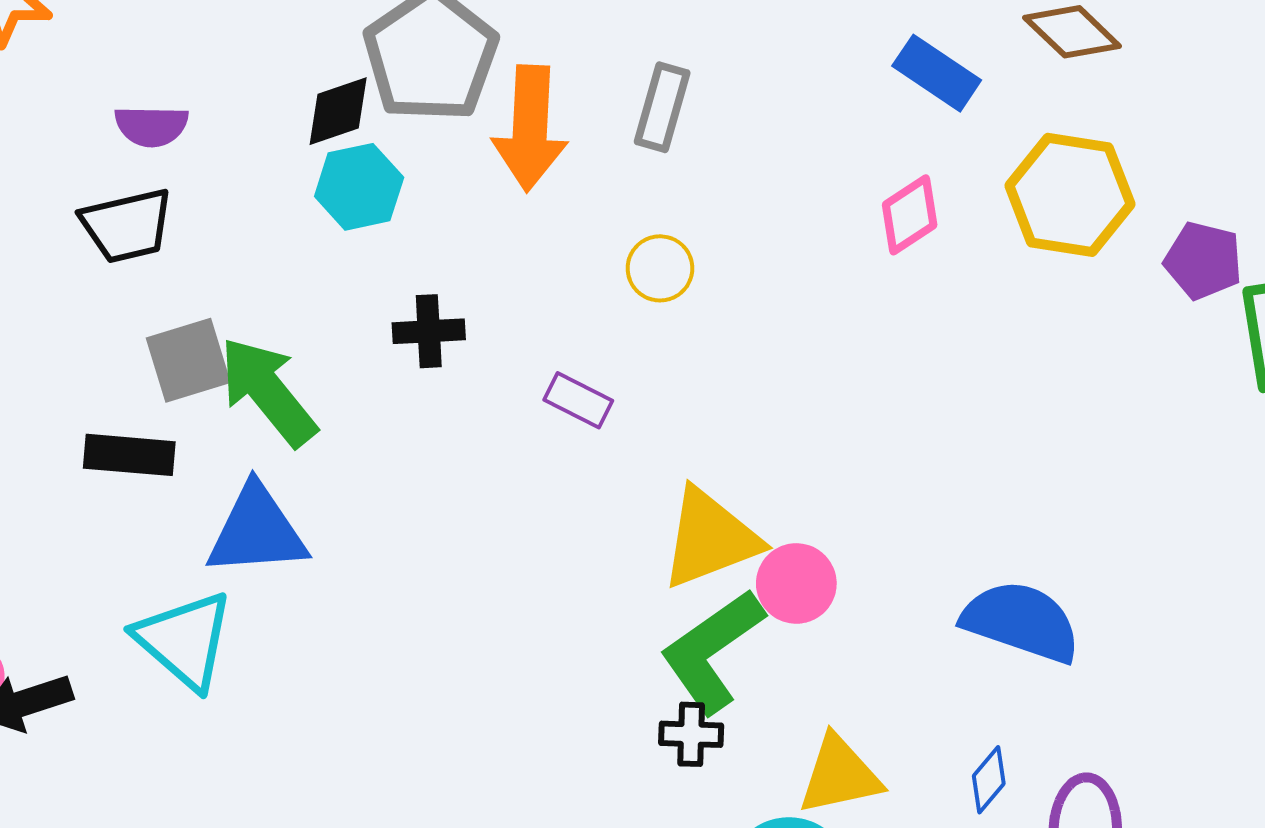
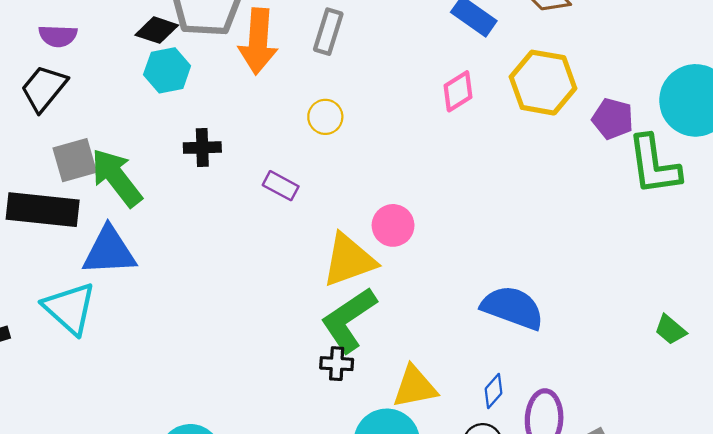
black diamond: (338, 111) -> (157, 30), turned 36
black trapezoid: (127, 226) -> (44, 88), turned 141
black rectangle: (129, 455) -> (43, 210), size x1.5
pink circle: (796, 583) -> (393, 225), moved

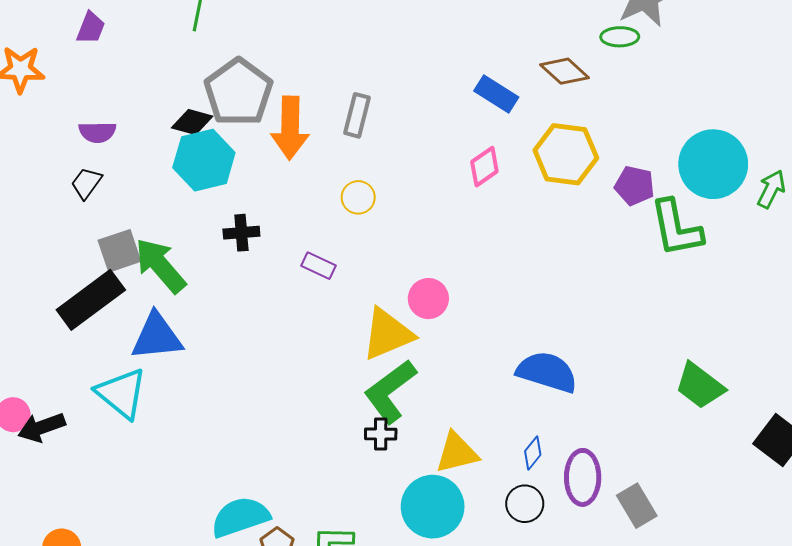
cyan hexagon: (167, 70) -> (204, 160), size x1.4
black trapezoid: (44, 88) -> (86, 183), size x0.7
black rectangle: (43, 210) -> (91, 300), turned -40
green trapezoid: (670, 330) -> (700, 386), size x1.6

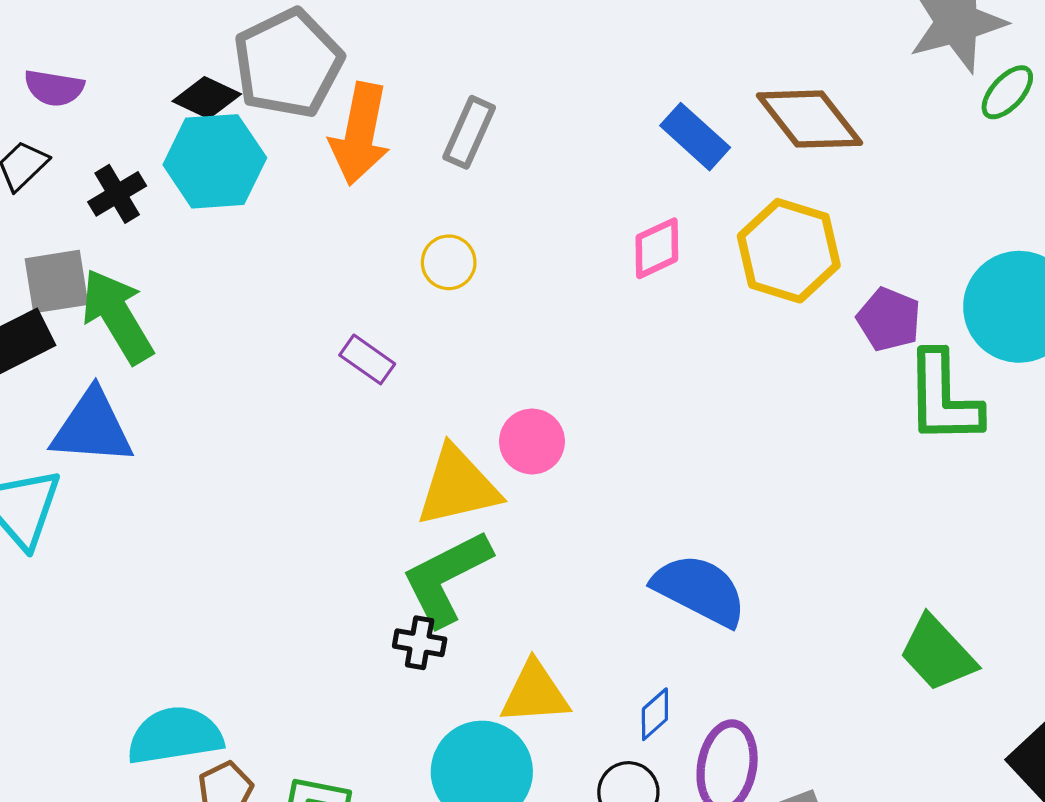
green ellipse: (620, 37) -> (1007, 92), moved, turned -57
brown diamond: (565, 71) -> (809, 119), size x1.4
black cross: (241, 233) -> (117, 194), moved, turned -36

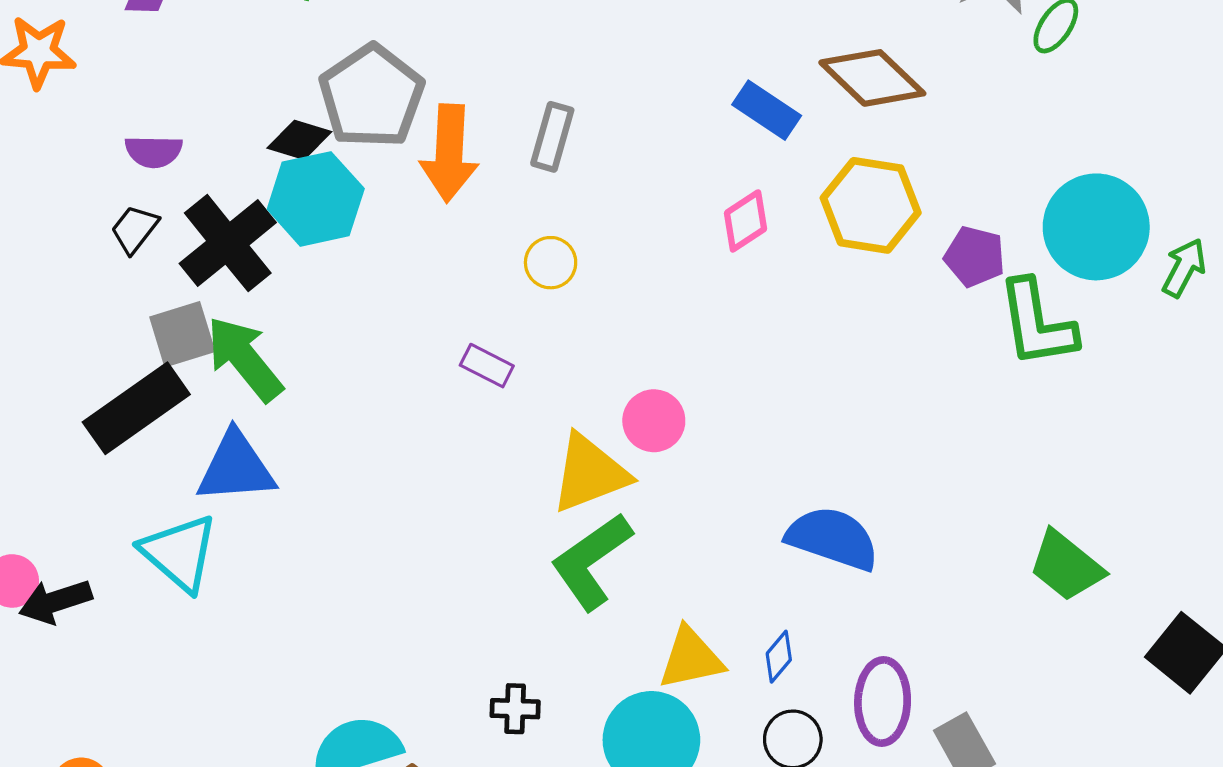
black cross: (117, 194) -> (228, 243), size x1.8
black cross: (420, 643) -> (515, 709), moved
blue diamond: (655, 714) -> (779, 657), moved

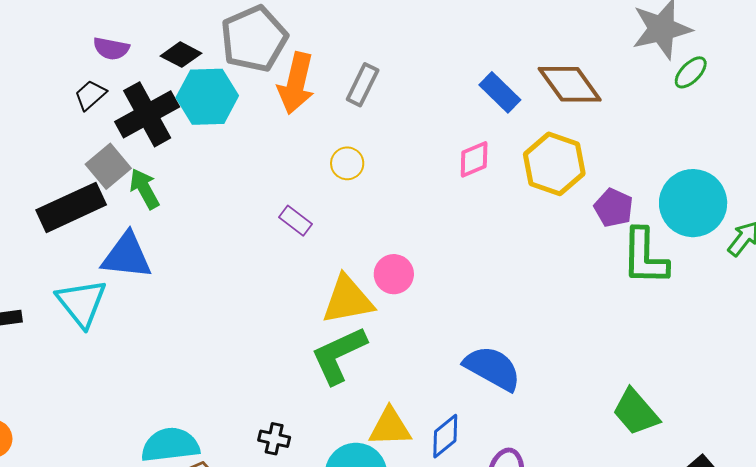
black diamond: (299, 140) -> (181, 55), moved
gray square: (182, 334) -> (108, 166), turned -33
green arrow: (245, 359) -> (144, 189), size x0.7
blue diamond: (779, 657) -> (445, 436), size x1.4

